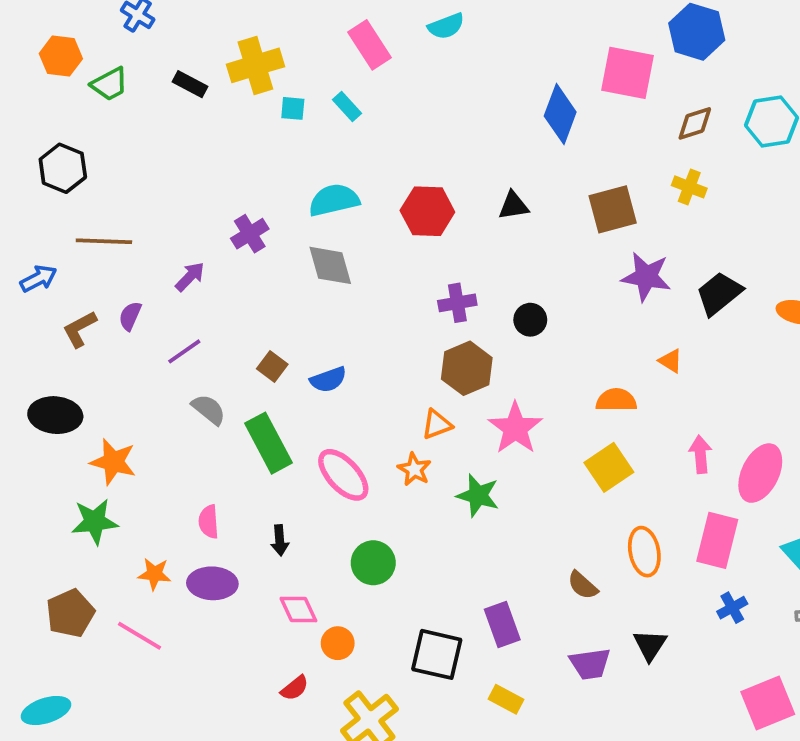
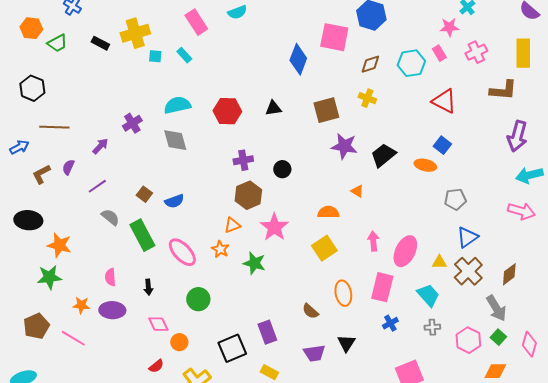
black square: (437, 654) -> (232, 348), turned -36

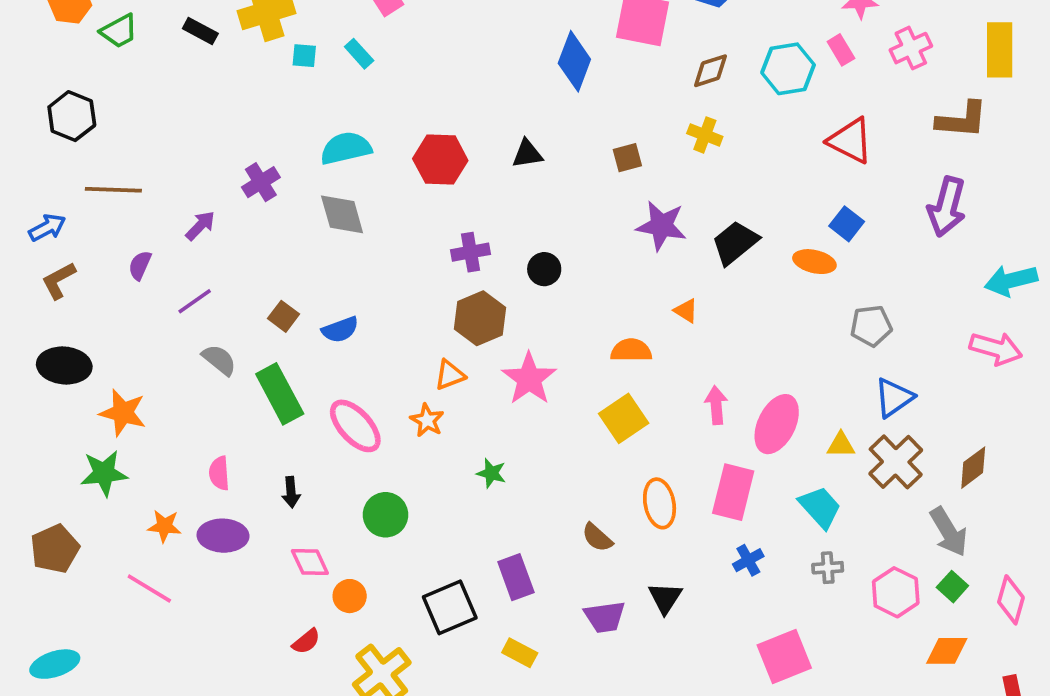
brown square: (326, 110) -> (627, 158), size x0.6
purple arrow: (517, 136) -> (947, 207), moved
brown L-shape: (41, 174) -> (59, 280), moved
green star: (254, 263) -> (491, 473), moved, size x0.7
brown pentagon: (36, 326) -> (55, 549), moved

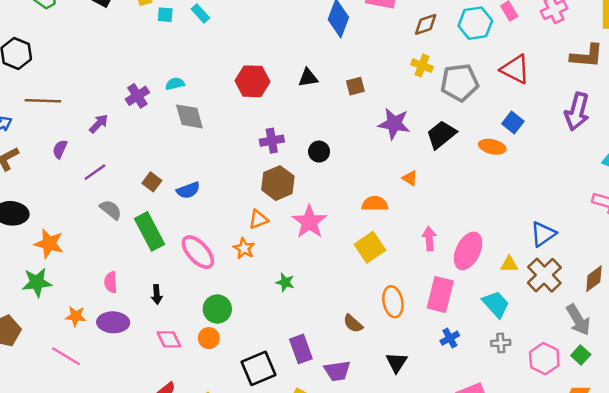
cyan semicircle: (346, 148) -> (175, 84), moved, size x0.6
brown square: (627, 158) -> (355, 86), moved
gray pentagon: (871, 326) -> (460, 83), moved, size x1.4
orange circle: (350, 596) -> (209, 338), moved
purple trapezoid: (605, 617) -> (337, 371), moved

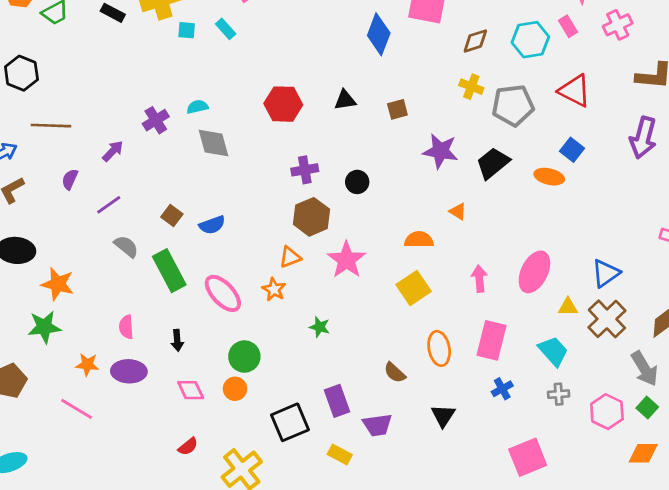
pink ellipse: (468, 251) -> (534, 272), moved

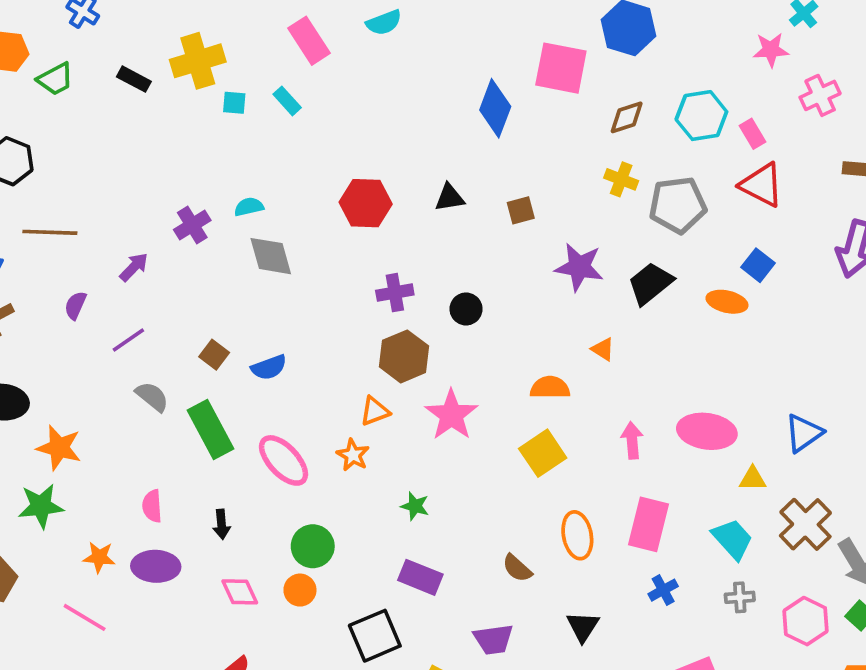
pink rectangle: (568, 26) -> (753, 134), moved
pink ellipse: (534, 272) -> (707, 431), turned 72
brown cross: (607, 319) -> (805, 524), moved
purple rectangle: (337, 401) -> (420, 577), moved, turned -48

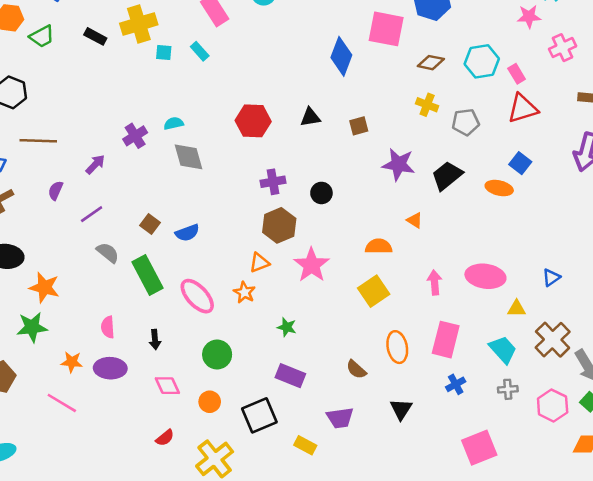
brown diamond: (627, 117) -> (431, 63), turned 30
red triangle: (762, 185) -> (523, 108), turned -44
gray pentagon: (678, 205) -> (466, 122), size x0.7
blue triangle: (804, 433) -> (551, 277), size x0.7
orange circle: (300, 590) -> (210, 402), moved

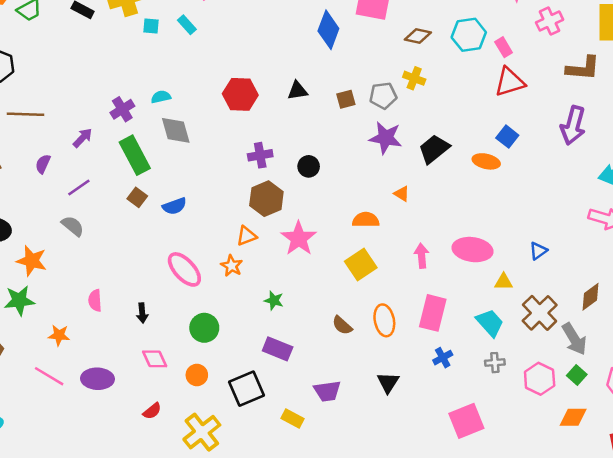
gray pentagon: (466, 122) -> (383, 96), moved
gray semicircle: (108, 253) -> (73, 226), moved
green rectangle: (148, 275) -> (135, 155), moved
purple ellipse: (110, 368) -> (97, 379), moved
brown semicircle: (356, 369) -> (342, 325), moved

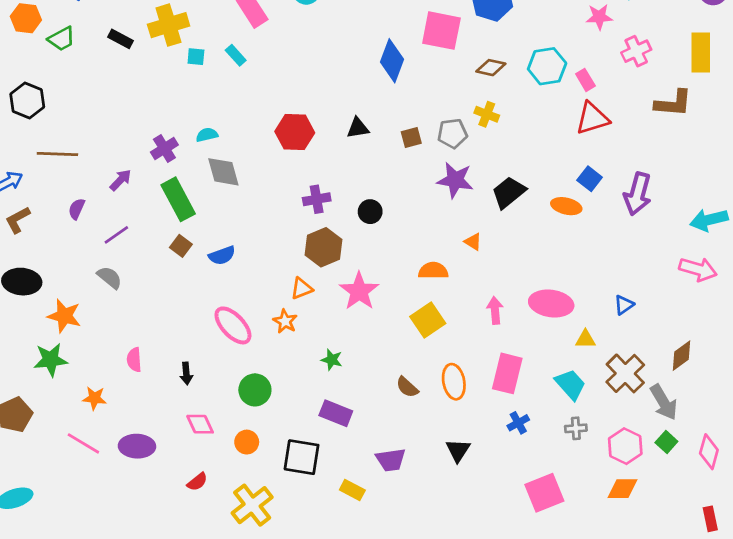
purple arrow: (573, 125) -> (638, 194), moved
black square: (247, 389) -> (302, 457), turned 32
orange diamond: (573, 417) -> (623, 489), moved

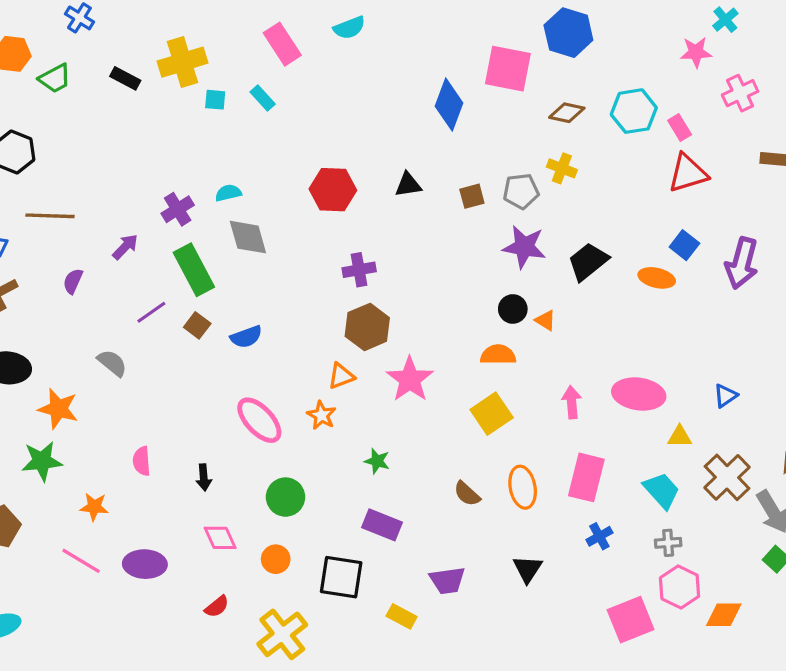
black circle: (370, 212) -> (513, 309), moved
purple line: (116, 235) -> (151, 312), moved
pink hexagon: (625, 446) -> (680, 587), moved

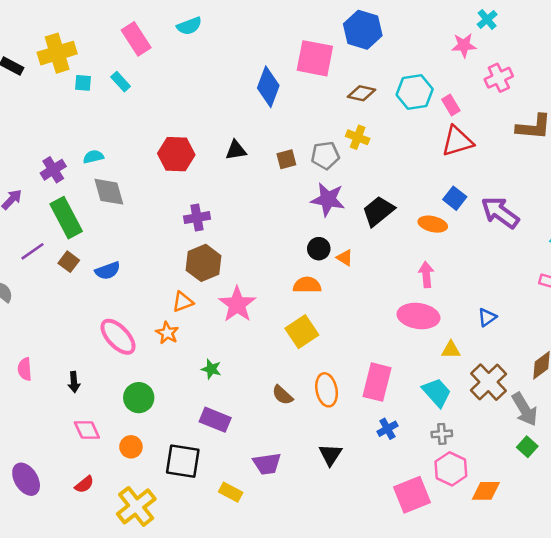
purple arrow: (742, 263) -> (500, 212), turned 111
pink arrow: (572, 402) -> (426, 275), moved
purple ellipse: (145, 564) -> (26, 479), moved, turned 56

